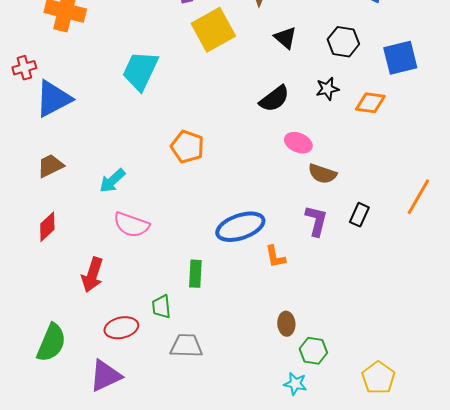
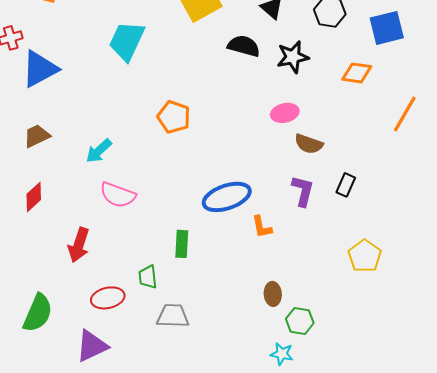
black star: (327, 89) -> (293, 57), moved, size x1.4
black semicircle: (274, 99) -> (244, 46), moved, turned -128
pink ellipse: (298, 143) -> (285, 113), turned -36
orange line: (418, 197) -> (405, 114), moved
yellow pentagon: (378, 378) -> (365, 256), moved

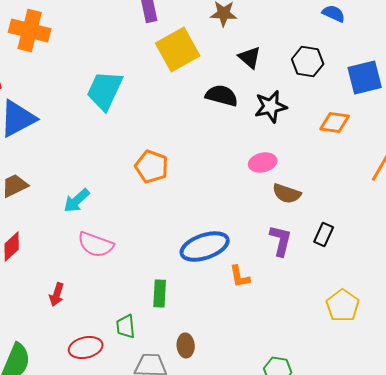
red arrow: (79, 245) -> (57, 295), size x0.7
brown ellipse: (273, 294) -> (186, 346), moved

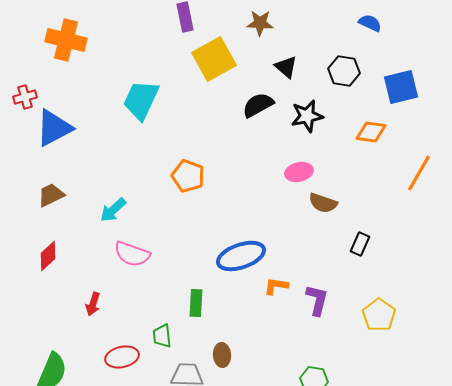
black semicircle: (222, 96) -> (258, 105), turned -44
purple L-shape: (281, 241) -> (317, 300), moved
orange L-shape: (240, 277) -> (276, 286), turned 110

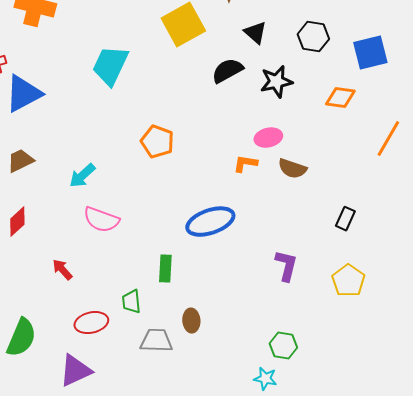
black rectangle: (360, 244) -> (345, 219), moved
orange L-shape: (276, 286) -> (245, 164), moved
red arrow: (93, 304) -> (62, 270), turned 120

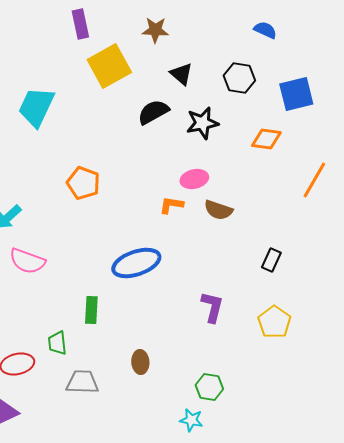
brown ellipse: (191, 321) -> (140, 362), moved

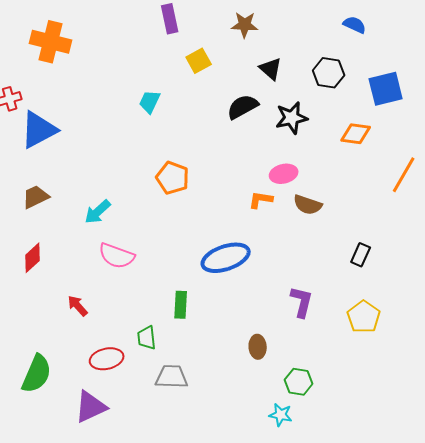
yellow square: (109, 66) -> (199, 61), size x0.6
cyan trapezoid: (36, 107) -> (150, 102), moved, size x0.6
brown ellipse: (140, 362) -> (258, 347), moved

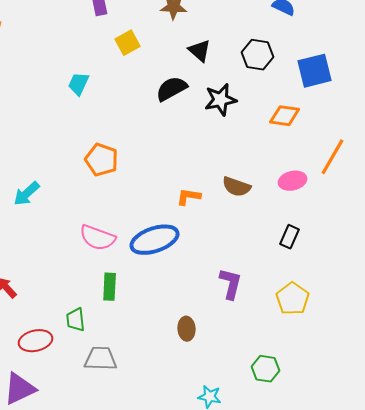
pink ellipse: (284, 174) -> (293, 181), moved
orange L-shape: (261, 200) -> (189, 197), moved
pink semicircle: (117, 256) -> (98, 238), moved
green hexagon: (299, 382) -> (266, 369), moved

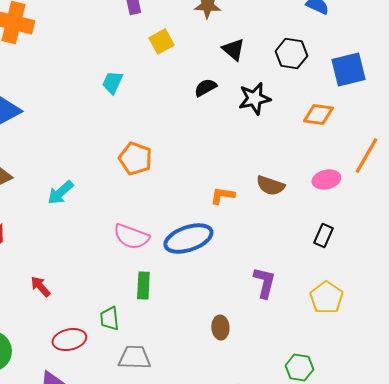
black semicircle: (172, 89) -> (205, 88), size x0.7

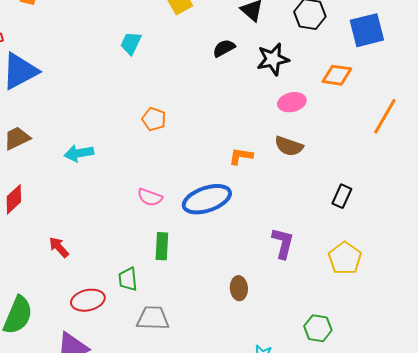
orange pentagon: (135, 159) -> (154, 119), size x0.7
pink ellipse: (326, 180) -> (292, 102), moved
cyan arrow: (60, 193) -> (79, 153), turned 32
pink semicircle: (131, 237) -> (150, 197), size x0.7

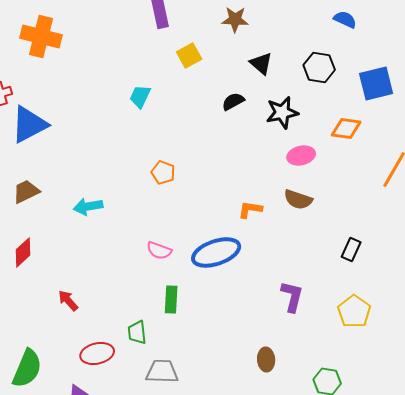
brown ellipse: (239, 288) -> (266, 359), moved

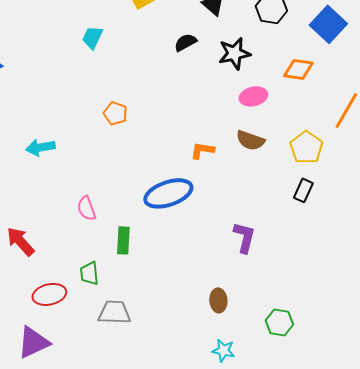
blue square: (376, 83) -> (328, 24), turned -33
pink semicircle: (159, 250) -> (86, 208), moved, turned 50
red arrow: (68, 300) -> (20, 241), size x1.4
yellow pentagon: (354, 311) -> (306, 147), moved

